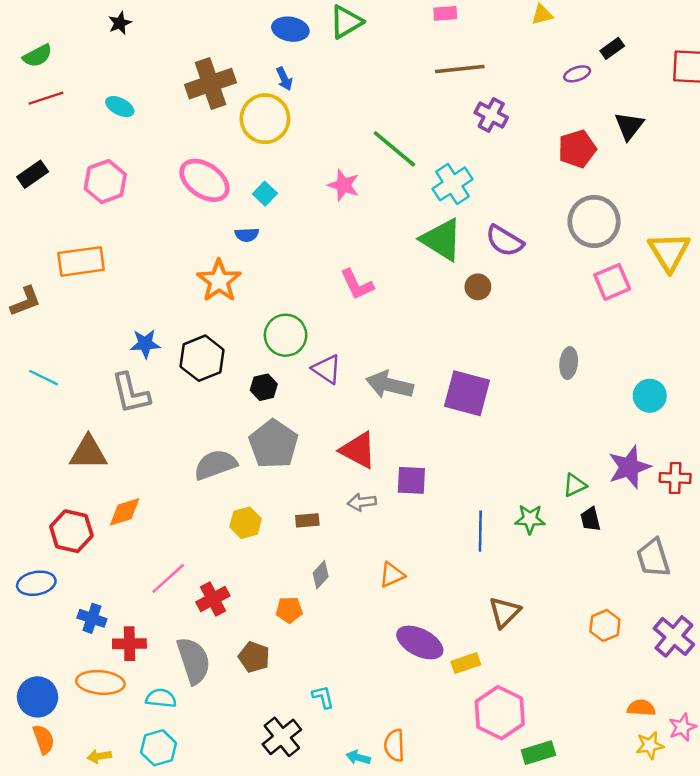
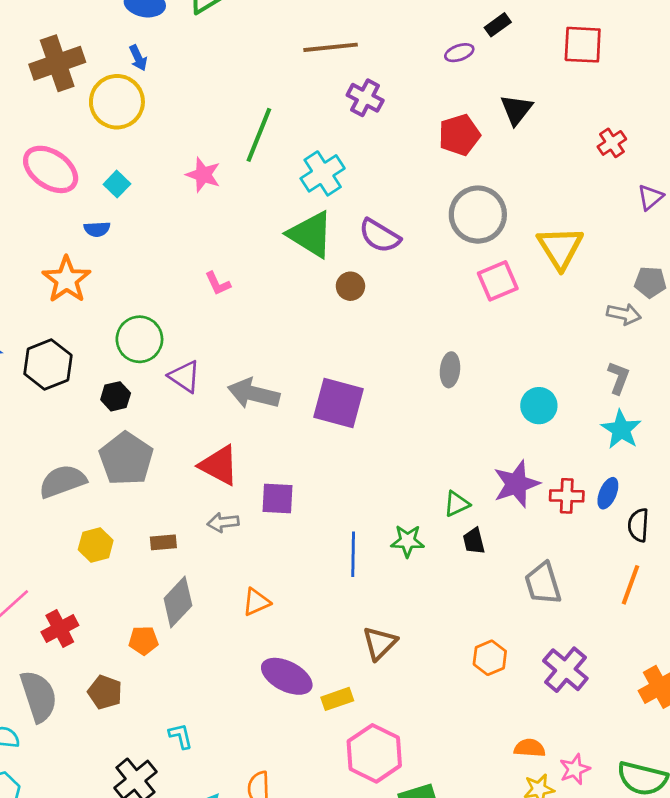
green line: (394, 149) -> (259, 135), turned 72
pink L-shape: (357, 284) -> (218, 284), size x0.7
gray diamond: (321, 575) -> (178, 602), size x1.6

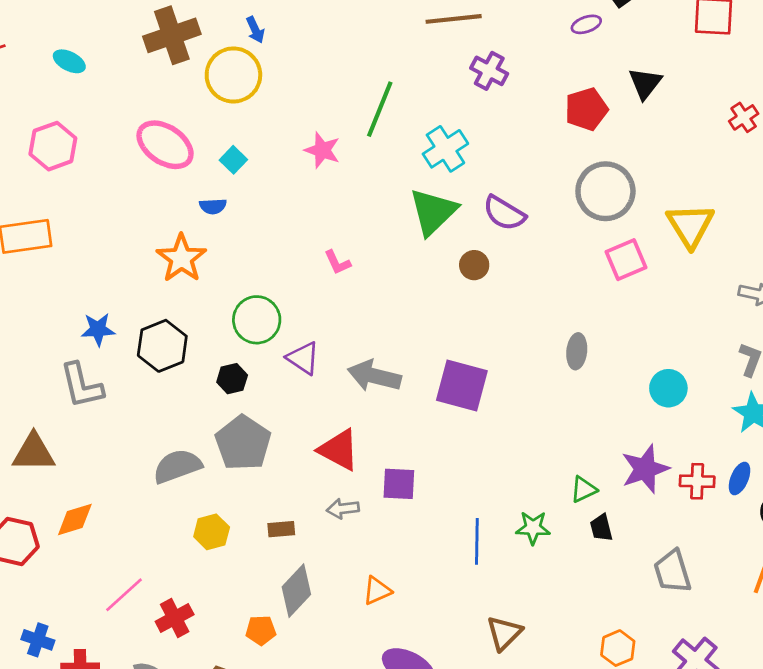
green triangle: (311, 234) -> (433, 212), turned 44

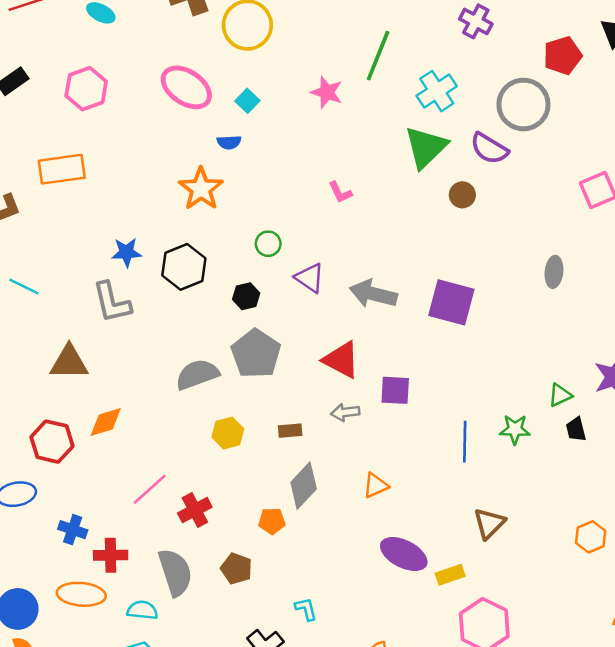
gray circle: (605, 191) -> (523, 104), moved
green circle: (257, 320) -> (268, 244), size x0.6

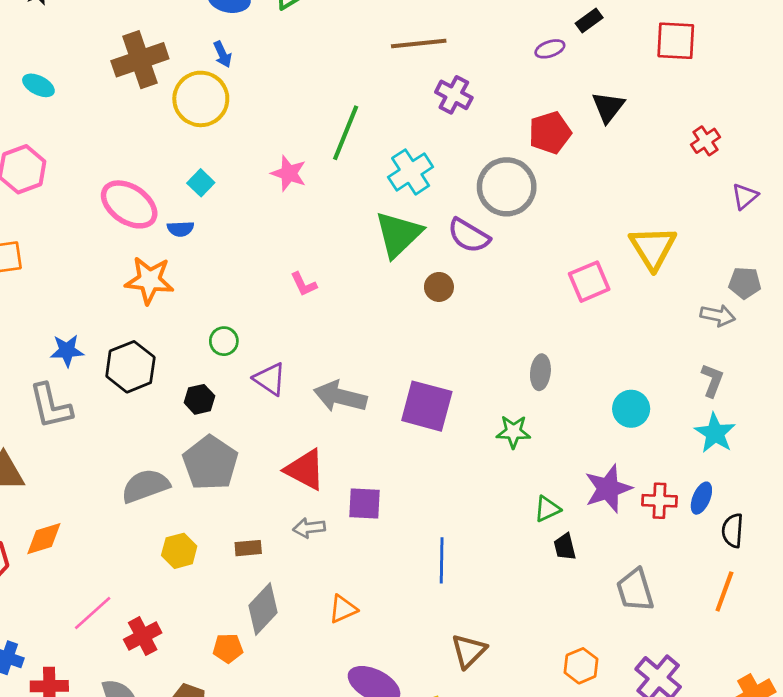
pink ellipse: (186, 87) -> (129, 204), moved
orange star: (201, 189) -> (149, 280), turned -30
green star: (515, 429) -> (513, 432), moved

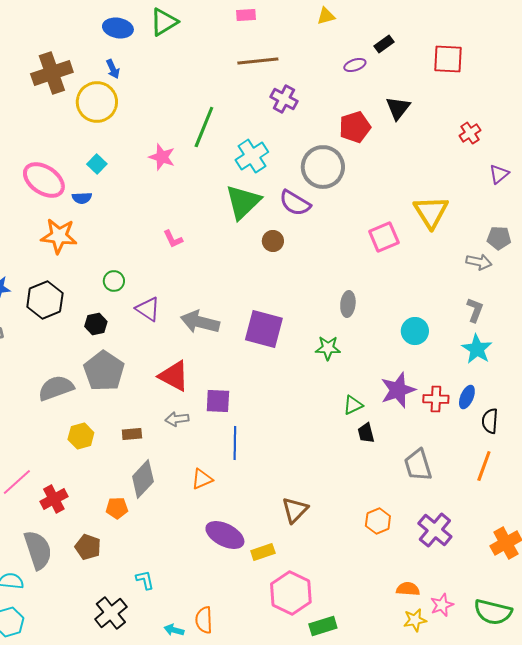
blue line: (442, 560) -> (235, 443), moved

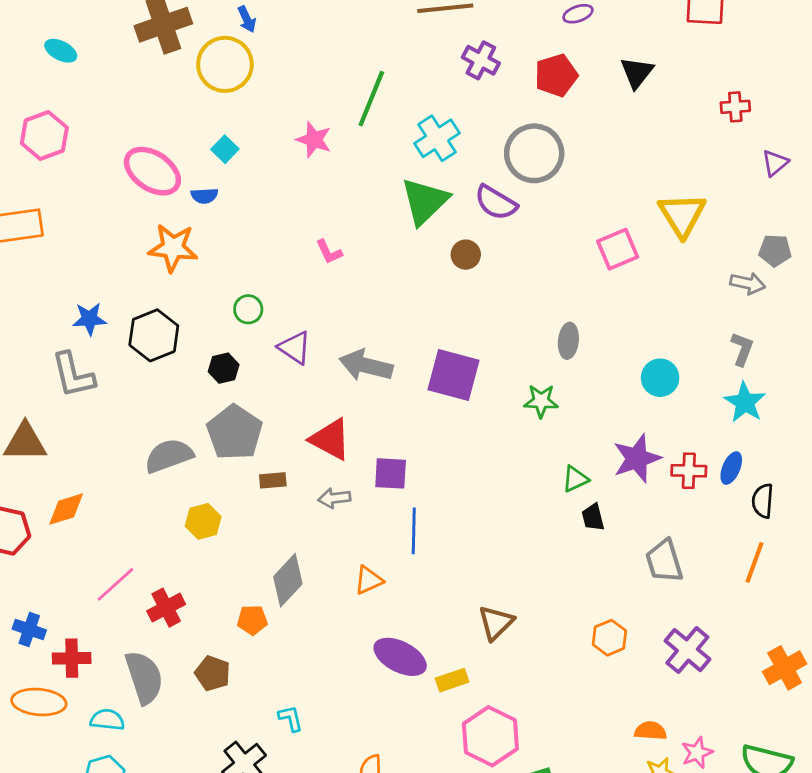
red pentagon: (355, 127) -> (556, 75), moved
red cross: (470, 133) -> (735, 107), turned 30
brown rectangle: (132, 434) -> (273, 480), moved

